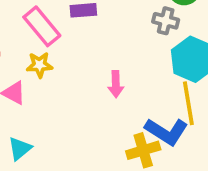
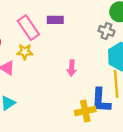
blue L-shape: (166, 131) -> (101, 100), turned 56

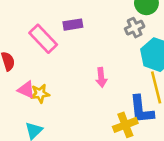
gray cross: (106, 31) -> (135, 28), turned -35
yellow star: (25, 52) -> (40, 94), moved

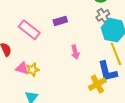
purple rectangle: (73, 25) -> (60, 21), moved
gray cross: (135, 28) -> (103, 15), moved

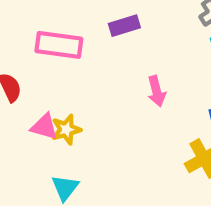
pink rectangle: (29, 30) -> (59, 45), turned -30

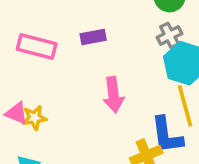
pink arrow: (157, 91) -> (113, 95), size x1.4

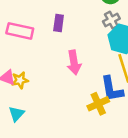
purple rectangle: (93, 37) -> (59, 23), turned -70

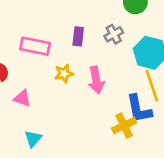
gray cross: (111, 20) -> (114, 34), moved
yellow star: (20, 80) -> (64, 74), moved

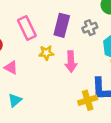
purple rectangle: (78, 36) -> (62, 25), size x1.5
pink rectangle: (35, 46) -> (27, 28), turned 45

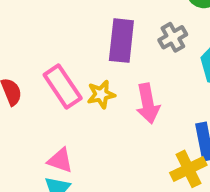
pink rectangle: (27, 28) -> (63, 86), moved
pink triangle: (11, 67) -> (60, 160), moved

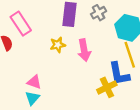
pink rectangle: (63, 86) -> (21, 24), moved

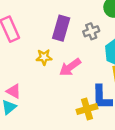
pink arrow: (84, 50) -> (70, 67), turned 55

